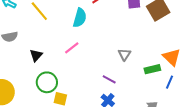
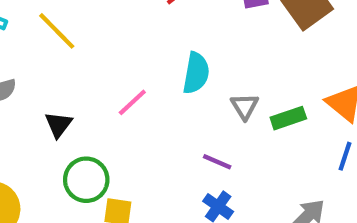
cyan semicircle: (80, 18) -> (196, 73), moved
green rectangle: (152, 69) -> (288, 118), moved

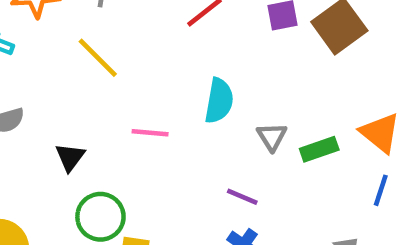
yellow line: (57, 31) -> (98, 58), moved
pink line: (132, 102) -> (150, 133), turned 48

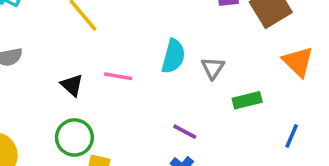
orange triangle: (380, 133) -> (298, 62), moved
gray triangle: (272, 137) -> (213, 68), moved
black triangle: (70, 157) -> (72, 85), moved, turned -30

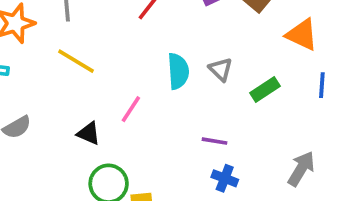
pink line: (118, 76) -> (131, 109), turned -48
blue line: (292, 136) -> (322, 85), moved

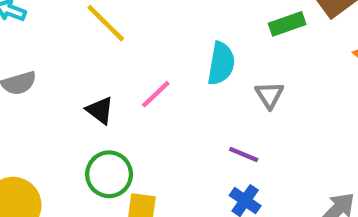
gray triangle: (221, 69) -> (269, 95), moved
green rectangle: (265, 89) -> (287, 24), moved

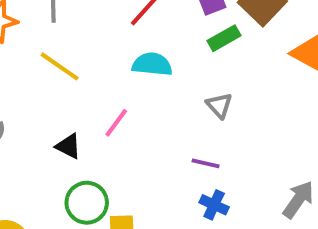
cyan semicircle: (221, 63) -> (152, 64), moved, turned -84

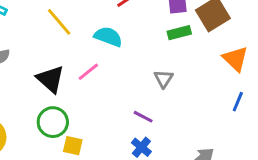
cyan semicircle: (152, 64) -> (108, 37), moved
black triangle: (68, 146) -> (51, 79), size x1.5

